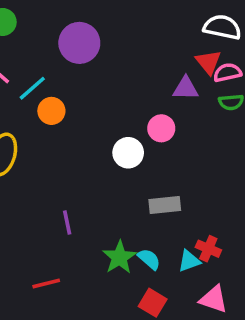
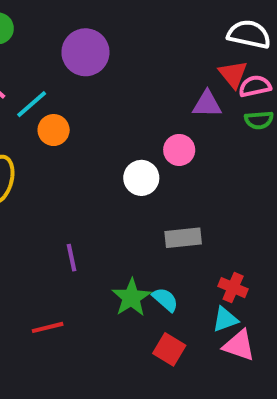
cyan triangle: (189, 261) -> (225, 319), moved

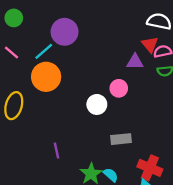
cyan line: (32, 104) -> (44, 51), moved
orange circle: (54, 130) -> (46, 77), size x1.6
red cross: (233, 288) -> (150, 168), size x1.5

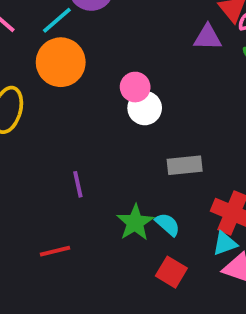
pink circle: (119, 88) -> (135, 87), moved

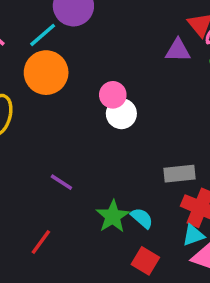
gray rectangle: (185, 165) -> (180, 174), moved
purple line: (78, 184) -> (61, 182), turned -45
red line: (55, 251) -> (41, 242), turned -40

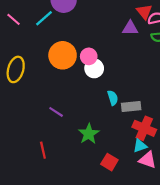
orange circle: (46, 73) -> (63, 55), moved
cyan semicircle: (142, 218) -> (113, 98), moved, turned 32
red line: (41, 242) -> (43, 150), turned -49

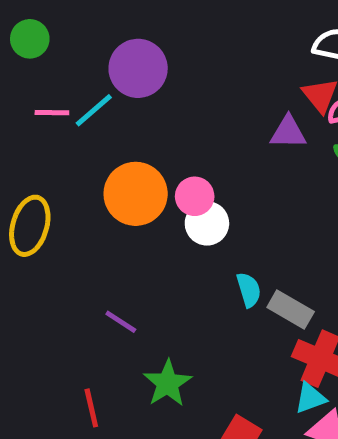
pink line: (14, 19) -> (52, 113), moved, turned -40
gray rectangle: (131, 107) -> (291, 309), turned 36
green star: (89, 134) -> (168, 383), moved

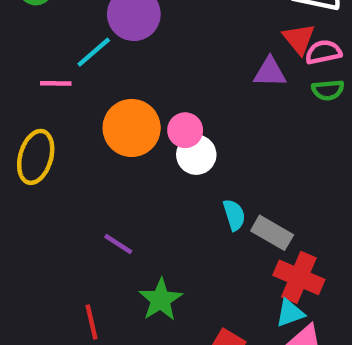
pink line: (52, 113) -> (56, 83), moved

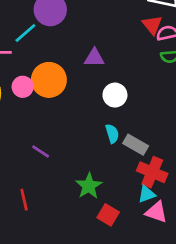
purple triangle: (270, 72) -> (94, 58), moved
pink circle: (185, 130) -> (23, 87), moved
white circle: (196, 155) -> (115, 95), moved
green star: (161, 300) -> (89, 186), moved

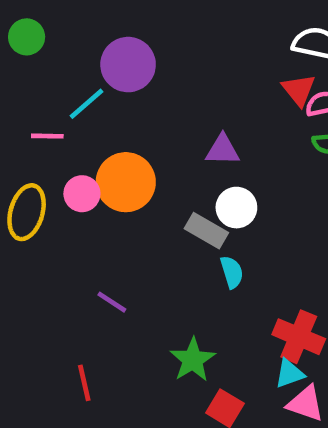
purple triangle: (94, 58) -> (223, 150), moved
gray rectangle: (136, 145) -> (206, 231), moved

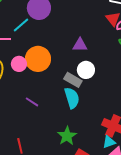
cyan semicircle: (232, 272) -> (72, 98), moved, size x1.5
purple line: (112, 302) -> (32, 102), moved

